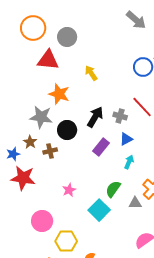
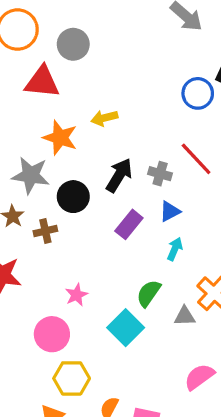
yellow arrow: (91, 73) -> (104, 118), moved, turned -70
pink circle: (42, 221) -> (52, 334), moved

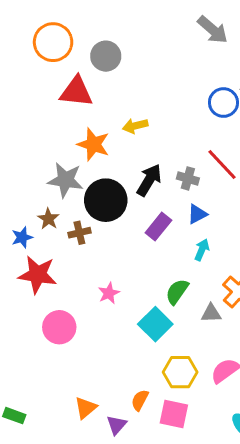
black circle: (73, 197) -> (106, 200), size x1.4
pink circle: (52, 334) -> (59, 327), moved
yellow hexagon: (72, 378) -> (180, 372), moved

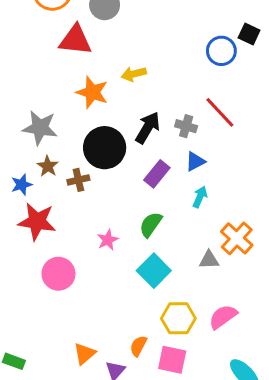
gray star: (65, 180) -> (40, 128), moved
green semicircle: (177, 292) -> (151, 225), moved

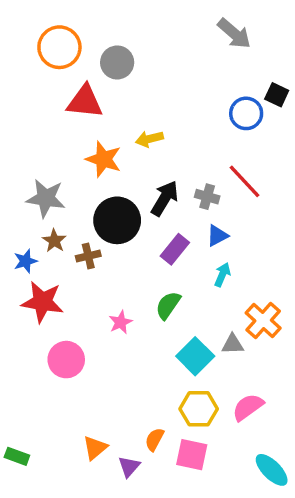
cyan square: (154, 271) -> (195, 356), moved

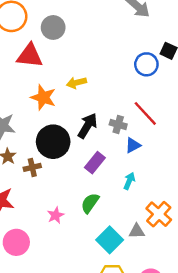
blue triangle: (217, 236) -> (133, 145), moved

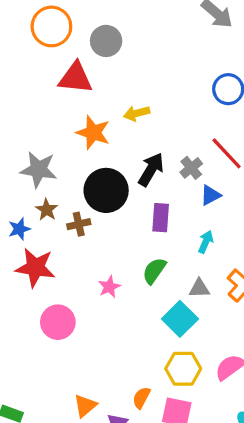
gray cross: (118, 124) -> (191, 168), turned 35
purple rectangle: (95, 163) -> (161, 218), turned -35
gray triangle: (137, 231) -> (199, 288), moved

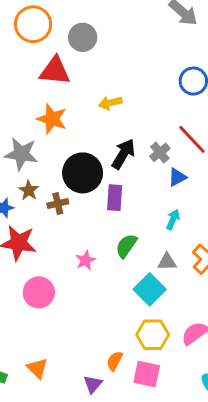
orange star: (93, 133) -> (52, 119), moved
purple rectangle: (161, 218) -> (115, 198), moved
orange triangle: (85, 406) -> (37, 368), moved, turned -35

